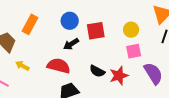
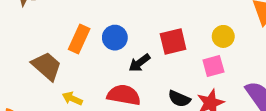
blue circle: (70, 21) -> (115, 38), moved
pink square: (134, 51) -> (213, 66), moved

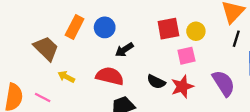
red square: (173, 41) -> (168, 29), moved

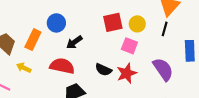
orange rectangle: (75, 27) -> (33, 40), moved
black line: (236, 39) -> (165, 29), moved
pink square: (186, 56) -> (129, 46), turned 35

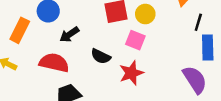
black line: (165, 29) -> (198, 22), moved
purple semicircle: (163, 69) -> (195, 80), moved
black semicircle: (103, 70) -> (101, 56), moved

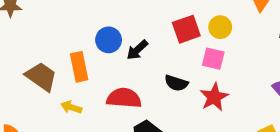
orange rectangle: (20, 30) -> (79, 67), turned -30
black arrow: (69, 35) -> (137, 50), moved

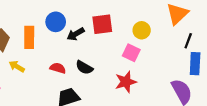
red square: (186, 29) -> (102, 24), moved
black semicircle: (176, 83) -> (84, 68), moved
red semicircle: (124, 98) -> (58, 68), size x0.6

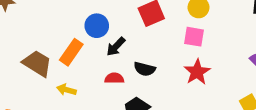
black arrow: (76, 34) -> (116, 47), moved
orange rectangle: (29, 37) -> (71, 52), turned 50

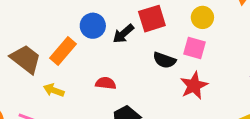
black arrow: (116, 47) -> (123, 34), moved
black semicircle: (145, 69) -> (164, 60), moved

